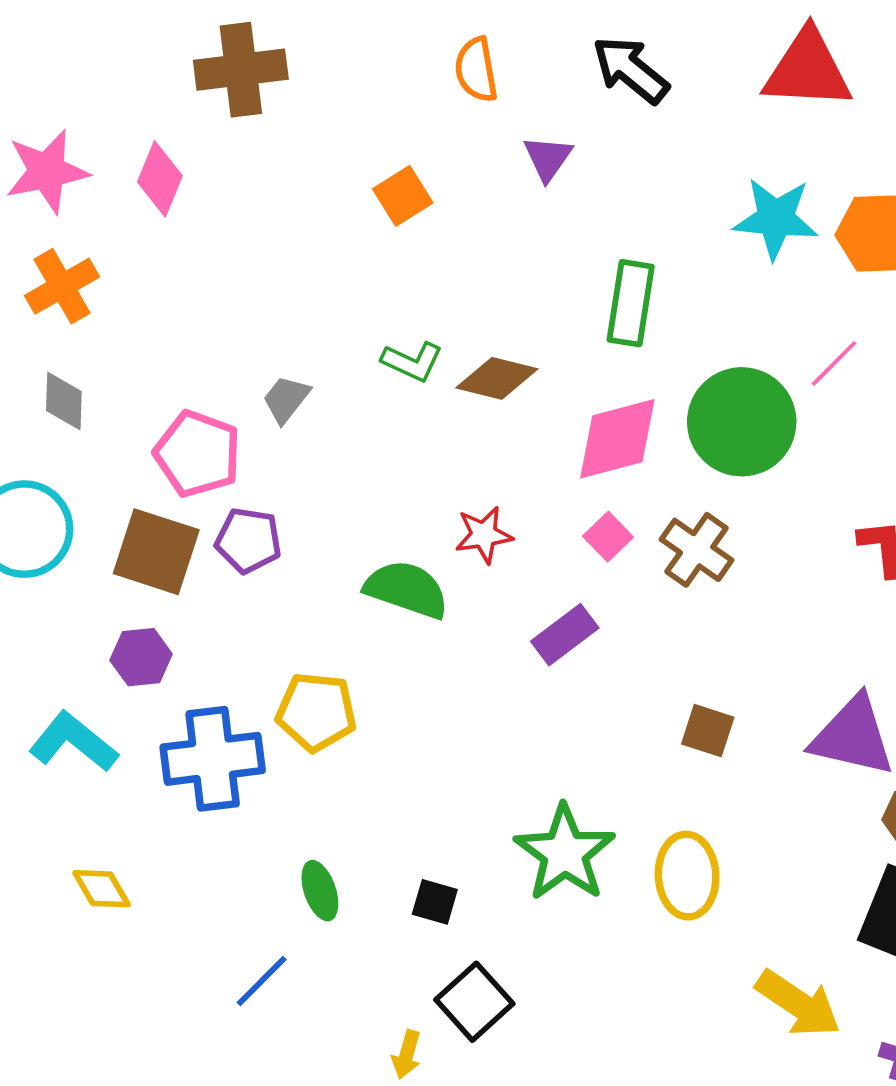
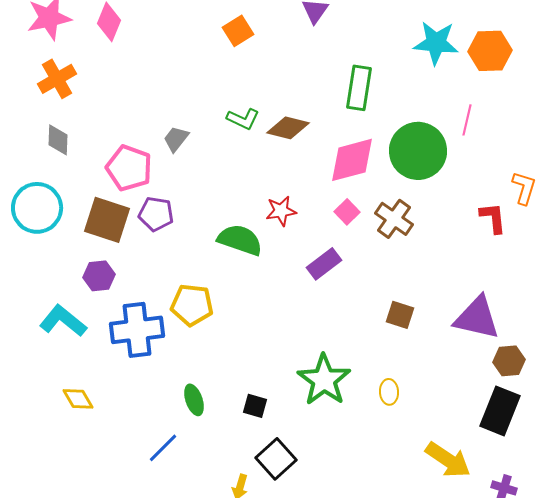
pink line: (834, 363) -> (467, 120), turned -32
yellow ellipse: (687, 876) -> (389, 392), size x0.6

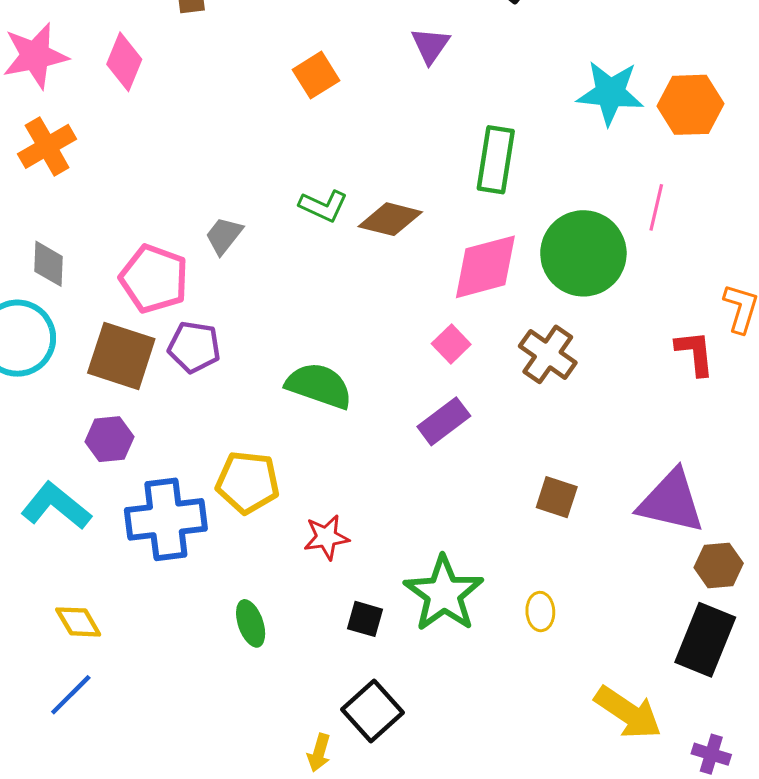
gray diamond: (58, 140) -> (49, 264), moved
red star: (281, 211) -> (326, 537), moved
pink square: (347, 212) -> (451, 344), moved
black square: (255, 406) -> (365, 619), moved
blue line: (163, 448) -> (71, 695), moved

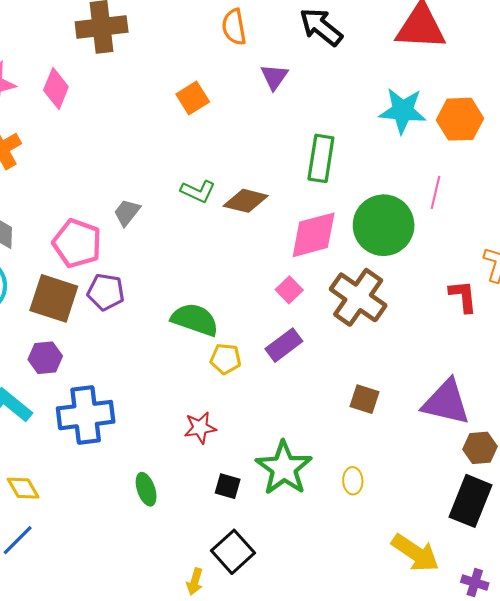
brown cross: (548, 354) -> (358, 297), size x1.4
yellow pentagon: (248, 482) -> (226, 359), moved, size x0.7

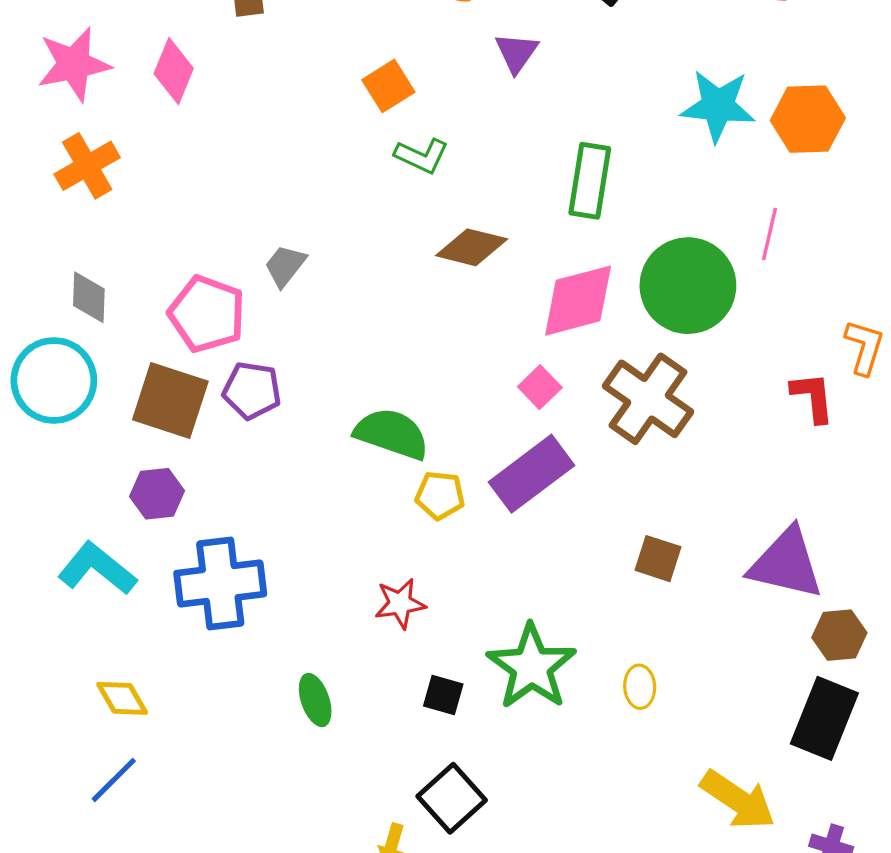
green L-shape: (198, 191) -> (422, 156), moved
purple rectangle: (284, 345) -> (531, 474), size x1.4

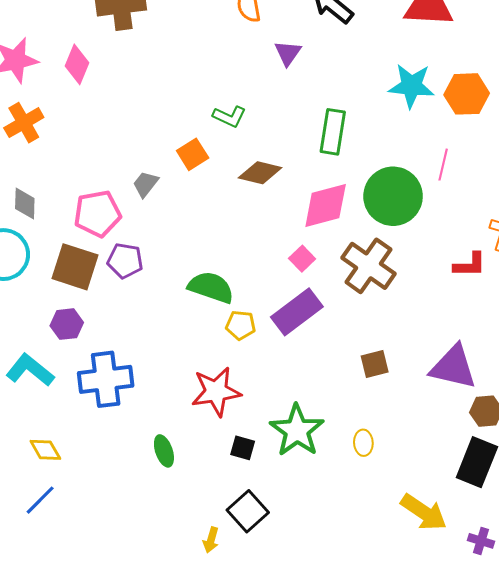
orange square: (388, 86) -> (193, 154), moved
pink pentagon: (207, 314) -> (97, 214), turned -30
red L-shape: (813, 397) -> (470, 265), turned 96
brown square: (658, 559) -> (375, 364), turned -32
red star: (400, 603) -> (216, 392), size x1.6

